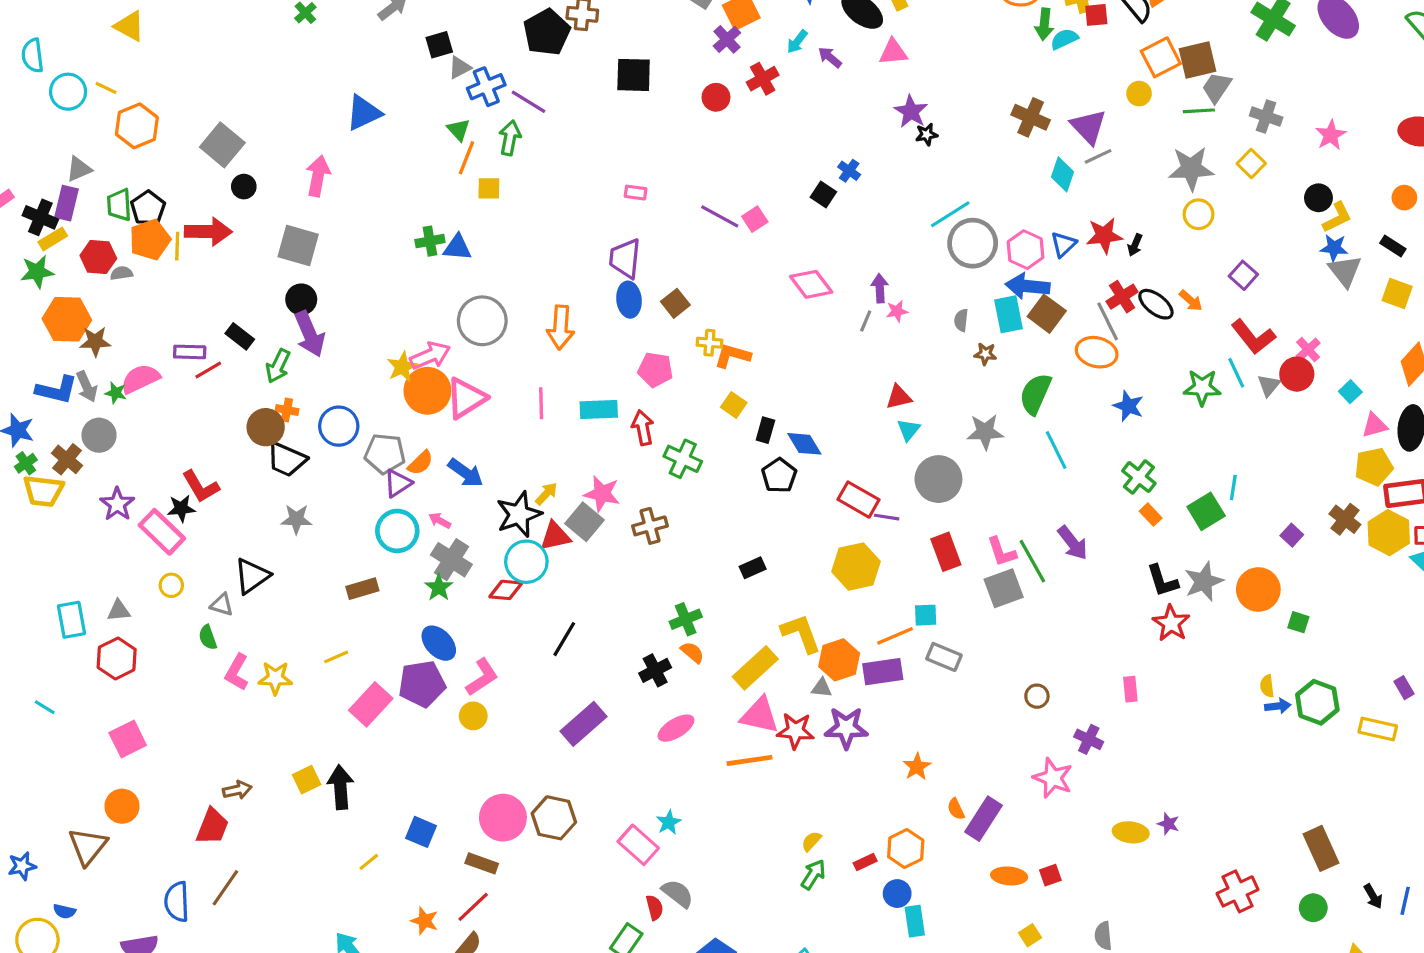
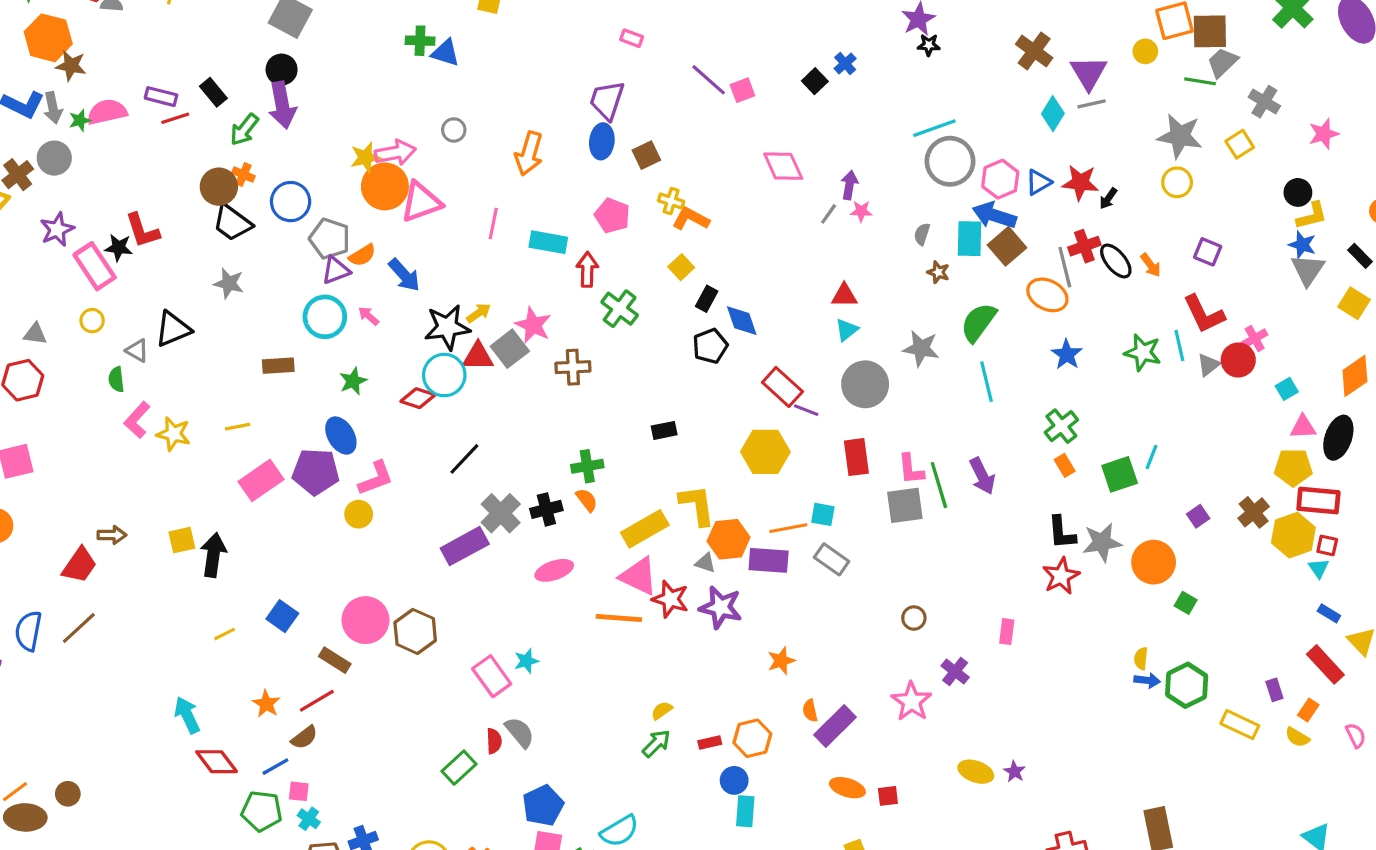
purple square: (1243, 275) -> (1208, 252), turned -32
gray circle: (482, 321) -> (454, 130), size x0.5
green star: (116, 393) -> (80, 120), turned 30
gray cross: (451, 560) -> (501, 513), moved

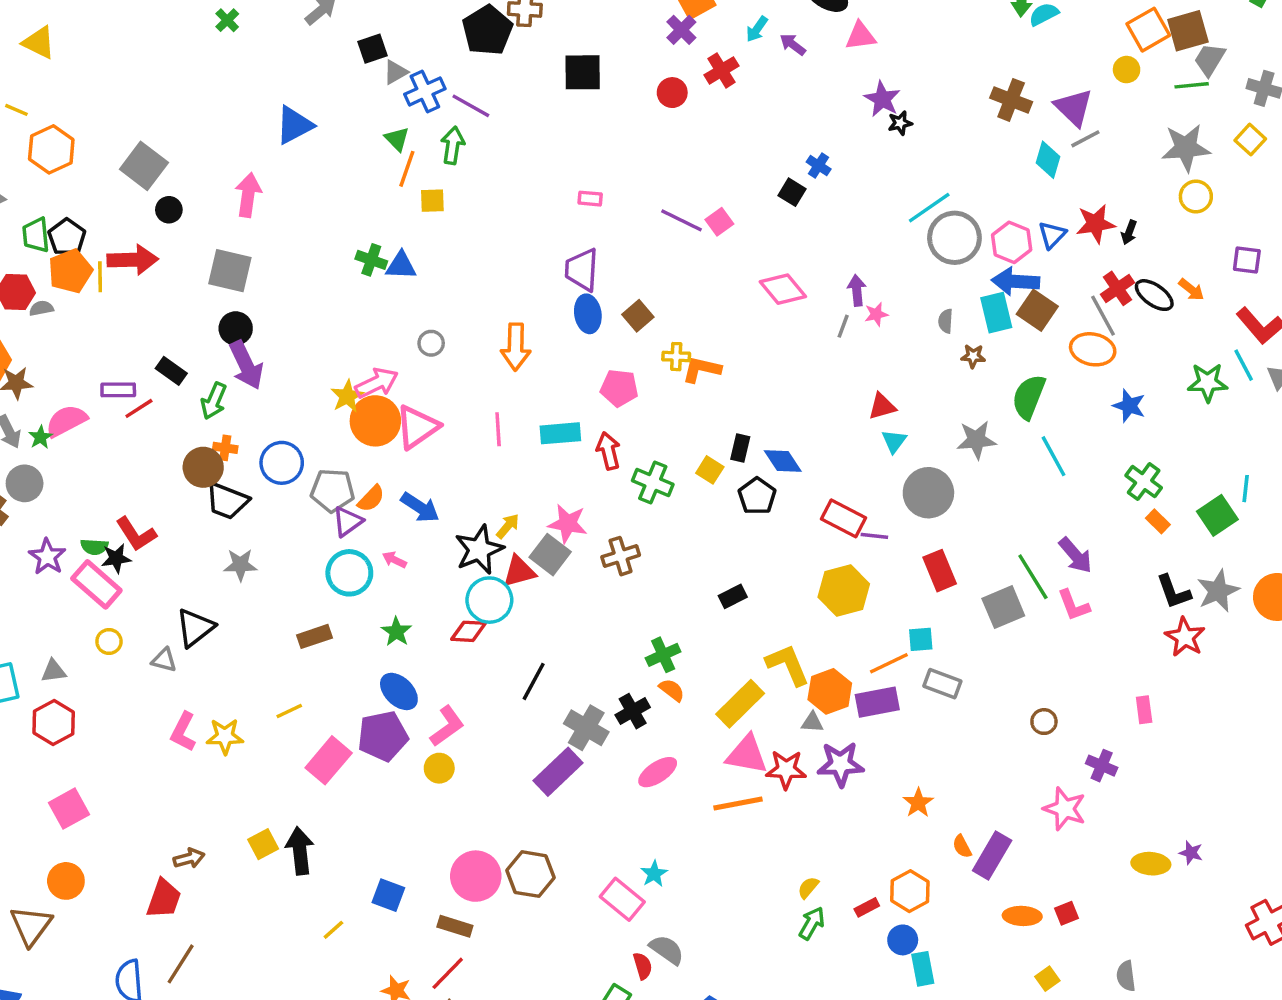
green cross: (420, 41) -> (371, 260), turned 32
yellow square: (681, 267) -> (710, 470), moved
green semicircle: (116, 379) -> (94, 547), moved, turned -65
pink L-shape: (911, 469) -> (1074, 605), moved

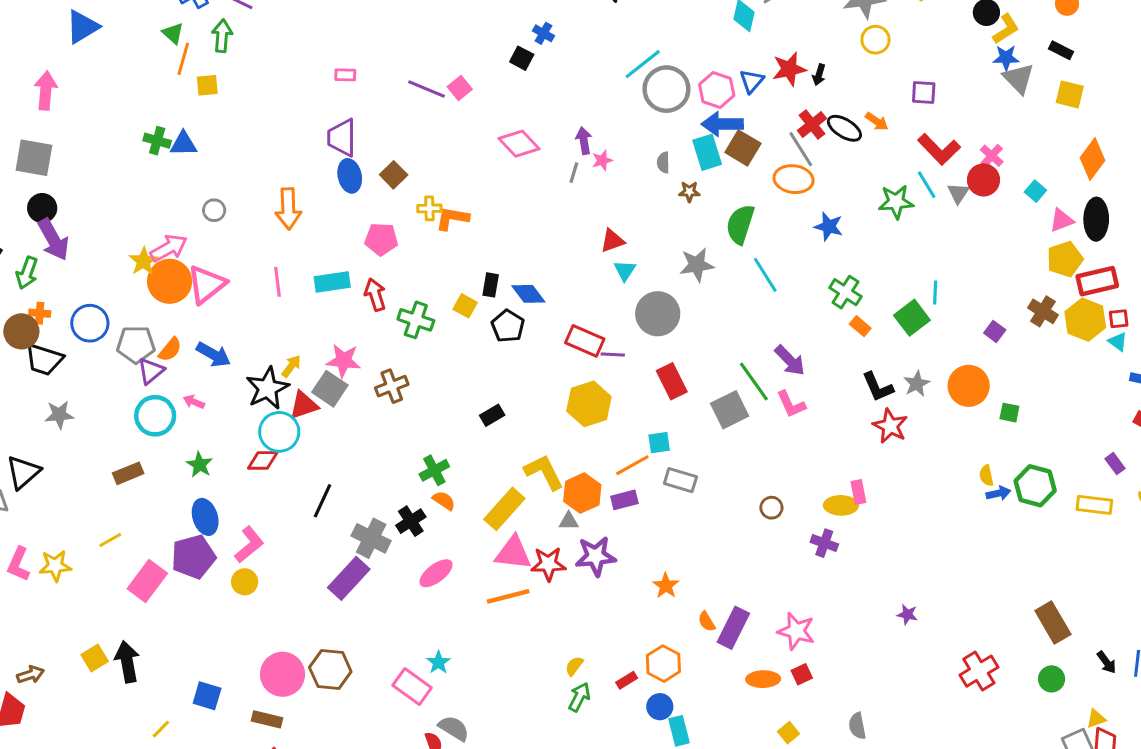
gray star: (1218, 591) -> (917, 384), size x0.7
blue ellipse: (399, 691) -> (205, 517), turned 32
purple rectangle: (877, 702) -> (624, 500), size x0.7
pink star: (1065, 809) -> (796, 631), moved
yellow ellipse: (1151, 864) -> (841, 505), moved

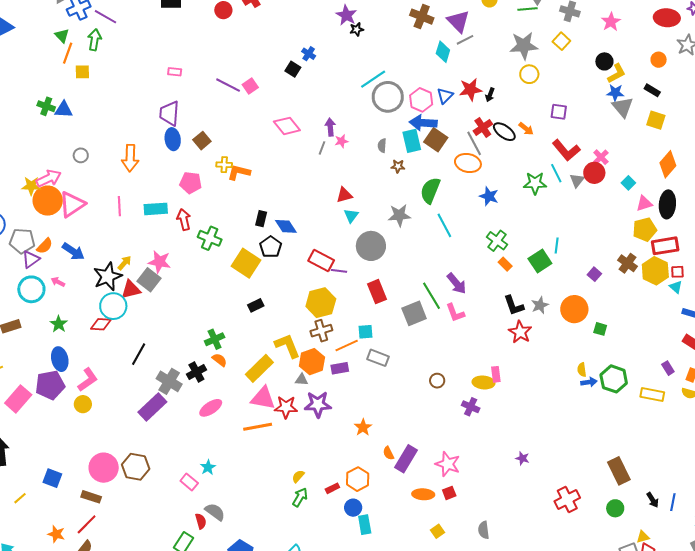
yellow star: (144, 261) -> (31, 186), turned 30
yellow square: (465, 306) -> (246, 263), moved, size x1.8
brown cross: (392, 386) -> (321, 331), moved
pink rectangle: (412, 686) -> (189, 482), size x0.7

